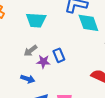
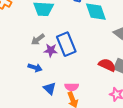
blue rectangle: (59, 55) -> (66, 44), size x1.6

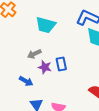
blue rectangle: (66, 44) -> (61, 64), size x0.6

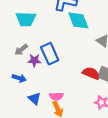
blue rectangle: (61, 64) -> (50, 54), size x1.5

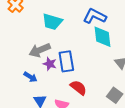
gray arrow: (21, 50) -> (40, 50), size x1.5
red semicircle: (91, 73) -> (78, 88), moved

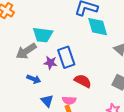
cyan trapezoid: (52, 22) -> (43, 35), moved
gray arrow: (40, 50) -> (26, 51), moved

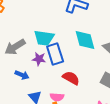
cyan diamond: (98, 27) -> (85, 40), moved
cyan trapezoid: (43, 35) -> (44, 38), moved

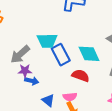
cyan diamond: (85, 40) -> (89, 54), moved
purple star: (39, 59) -> (25, 71), moved

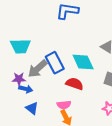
cyan trapezoid: (47, 41) -> (21, 46), moved
gray arrow: (20, 54) -> (38, 69), moved
blue triangle: (48, 100) -> (32, 108), moved

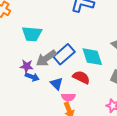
blue rectangle: (55, 63) -> (64, 54), turned 70
blue triangle: (32, 108) -> (57, 84), moved

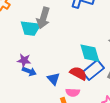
blue rectangle: (64, 54) -> (93, 70), moved
gray arrow: (46, 58) -> (43, 18), moved, turned -40
pink semicircle: (68, 97) -> (73, 92), moved

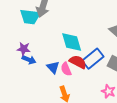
cyan diamond: (90, 53) -> (72, 42), moved
pink semicircle: (73, 92) -> (66, 69), moved, turned 64

